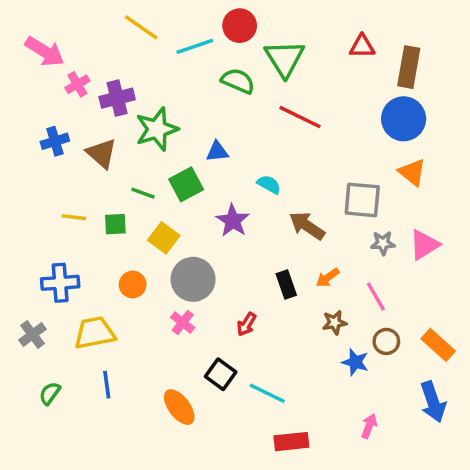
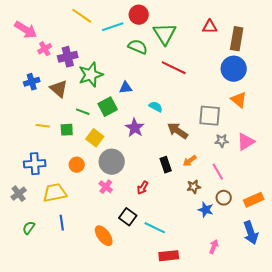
orange rectangle: (438, 345) -> (254, 200), turned -66

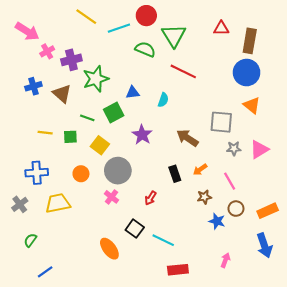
cyan semicircle: (156, 107) -> (163, 100), moved, turned 80
blue line: (62, 223) -> (45, 272), moved, turned 63

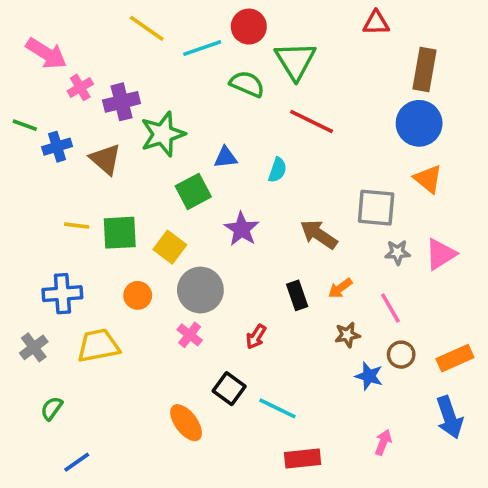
red triangle: (221, 28) -> (376, 23), moved
green line: (87, 118) -> (25, 125), moved
green square: (70, 137) -> (120, 233), size x1.5

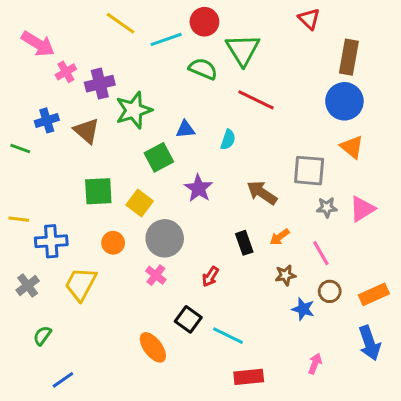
red triangle: (376, 23) -> (309, 19), turned 45
green line: (25, 125) -> (20, 148), moved
yellow line: (77, 226) -> (19, 219), moved
yellow trapezoid: (98, 346) -> (81, 284), turned -51

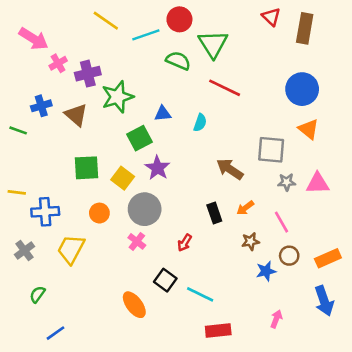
brown rectangle: (349, 57) -> (305, 28), moved
purple star: (199, 188) -> (158, 168), moved
pink triangle: (362, 209) -> (318, 183), turned 30
blue star: (303, 309) -> (266, 271), turned -30

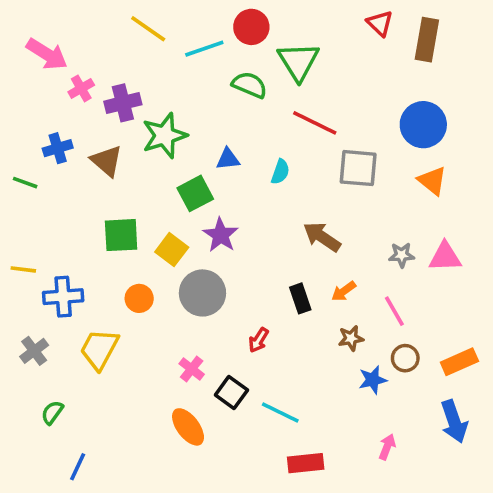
gray square: (271, 150) -> (358, 168), moved
pink cross: (137, 241) -> (192, 369), moved
blue line: (56, 333) -> (78, 467), turned -30

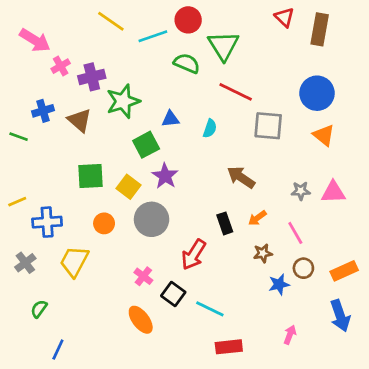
yellow line: (23, 269) -> (17, 202), turned -30
red arrow: (259, 340) -> (194, 255), size x1.6

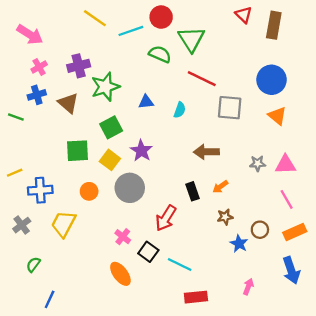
pink cross: (61, 66) -> (39, 67), moved
green square: (146, 145) -> (111, 127), moved
brown arrow: (241, 177) -> (206, 152), turned -35
pink line: (295, 233) -> (287, 199), moved
blue star: (279, 284) -> (239, 244), turned -30

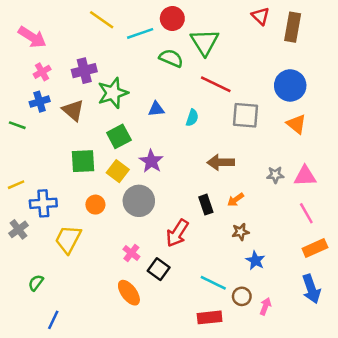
gray cross: (22, 225) -> (19, 229), moved
brown circle: (260, 230) -> (242, 296), moved
cyan line: (180, 265) -> (213, 283), moved

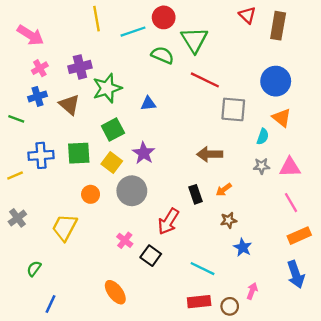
yellow line: (102, 20) -> (96, 19), turned 45
cyan semicircle: (192, 118) -> (263, 137), moved
blue cross: (43, 203) -> (41, 155), moved
orange ellipse: (129, 293) -> (115, 292), moved
brown circle: (242, 296) -> (230, 306), moved

